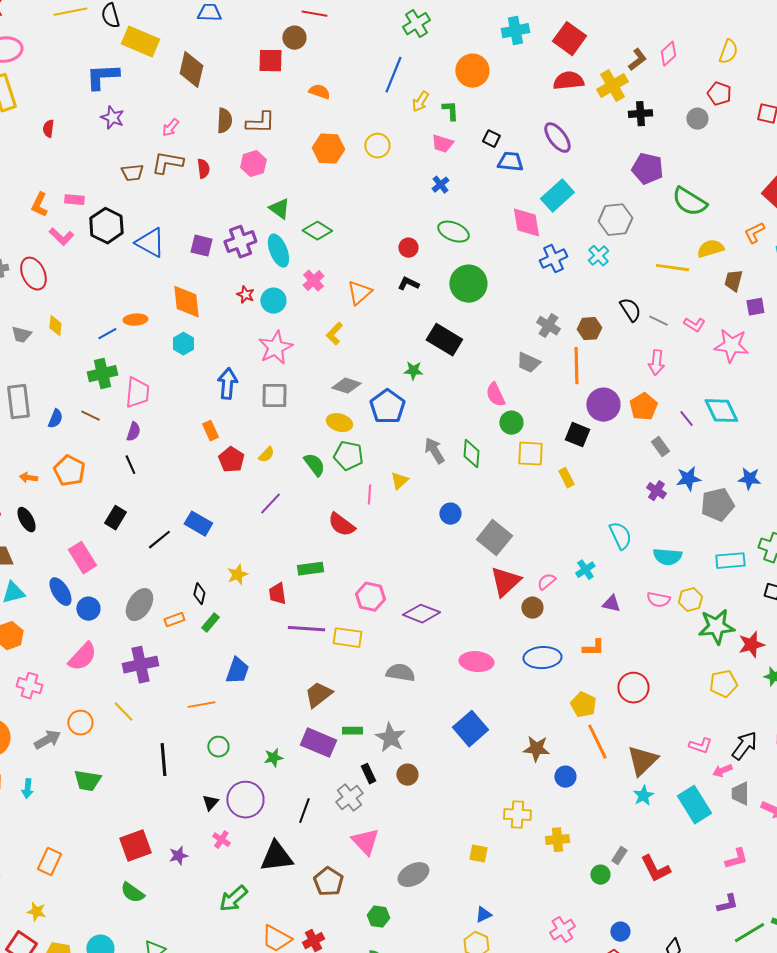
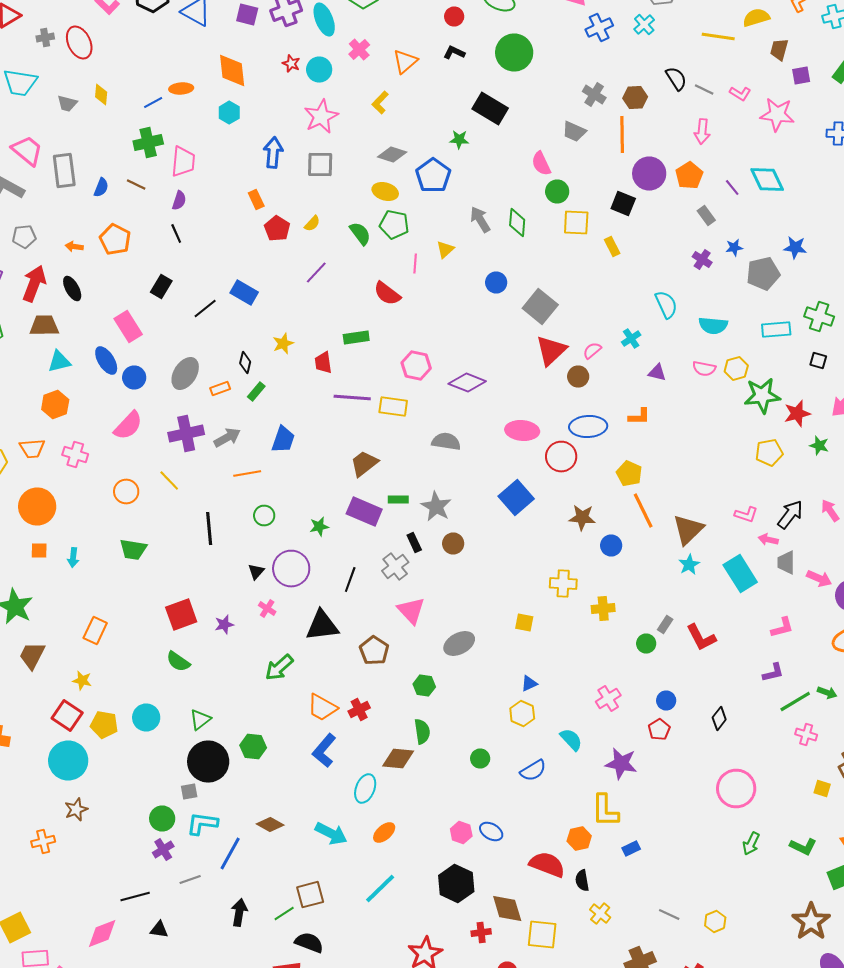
blue star: (688, 479) -> (734, 248), size x0.7
red circle: (633, 688) -> (561, 456), moved
gray arrow: (47, 740) -> (227, 438), moved
pink arrow: (722, 771) -> (768, 540), turned 36

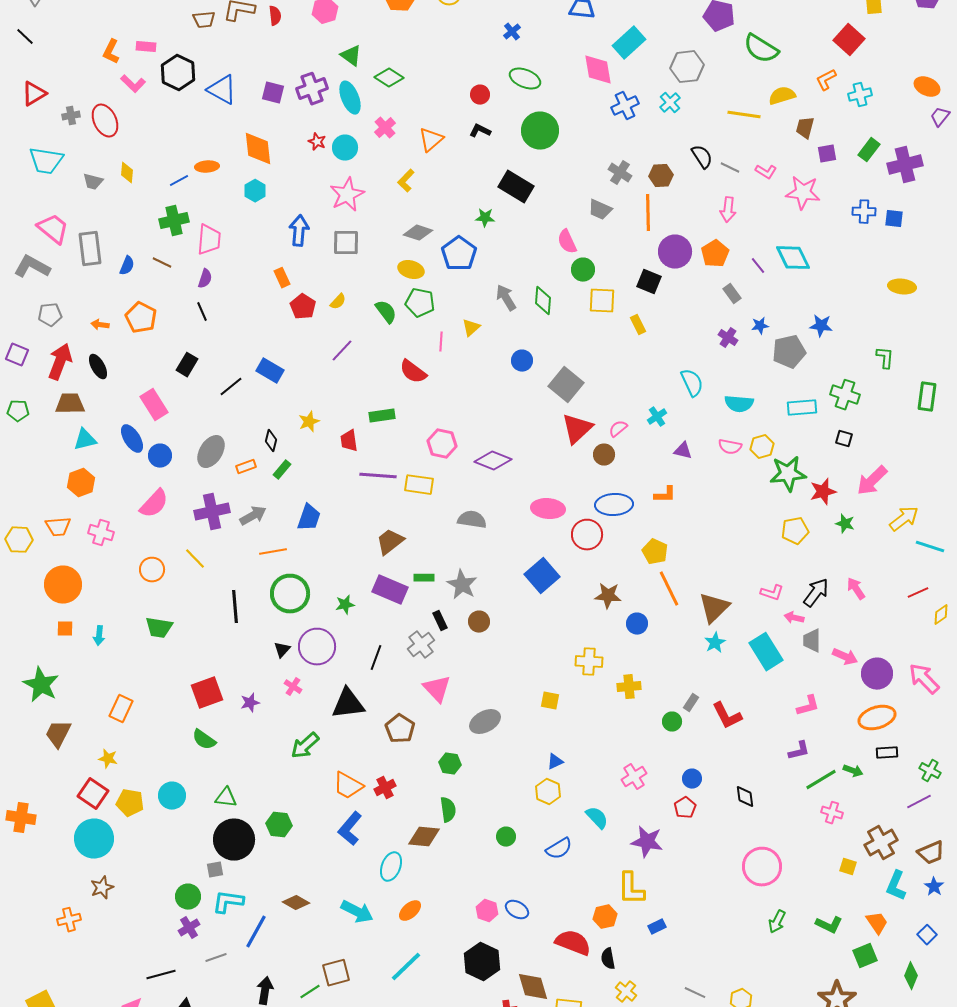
green circle: (264, 516) -> (290, 594), size x1.8
black diamond: (719, 718) -> (745, 797), turned -45
green triangle: (200, 720) -> (226, 798), turned 45

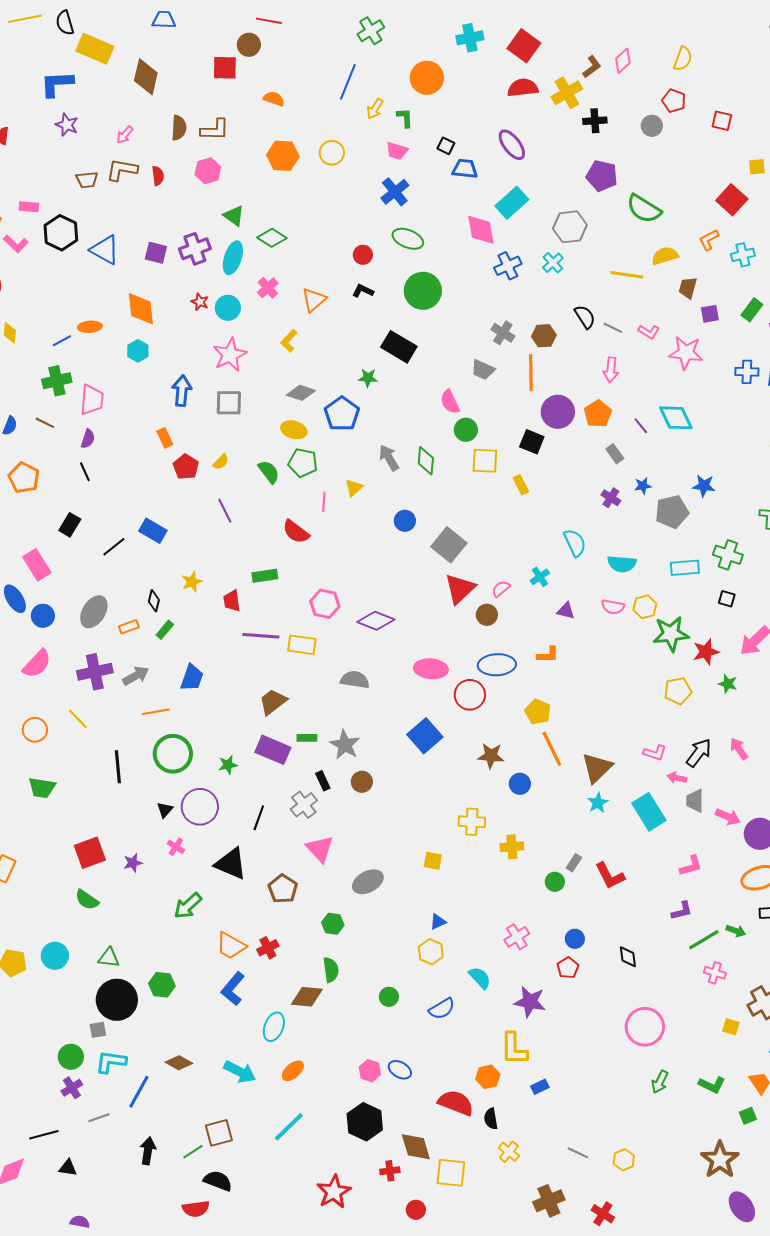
blue cross: (512, 32) -> (395, 192), size x1.6
cyan ellipse: (350, 98) -> (233, 258), turned 40
purple line: (342, 351) -> (225, 511), turned -70
black triangle: (348, 704) -> (231, 864), turned 30
green square: (865, 956) -> (748, 1116), size x0.7

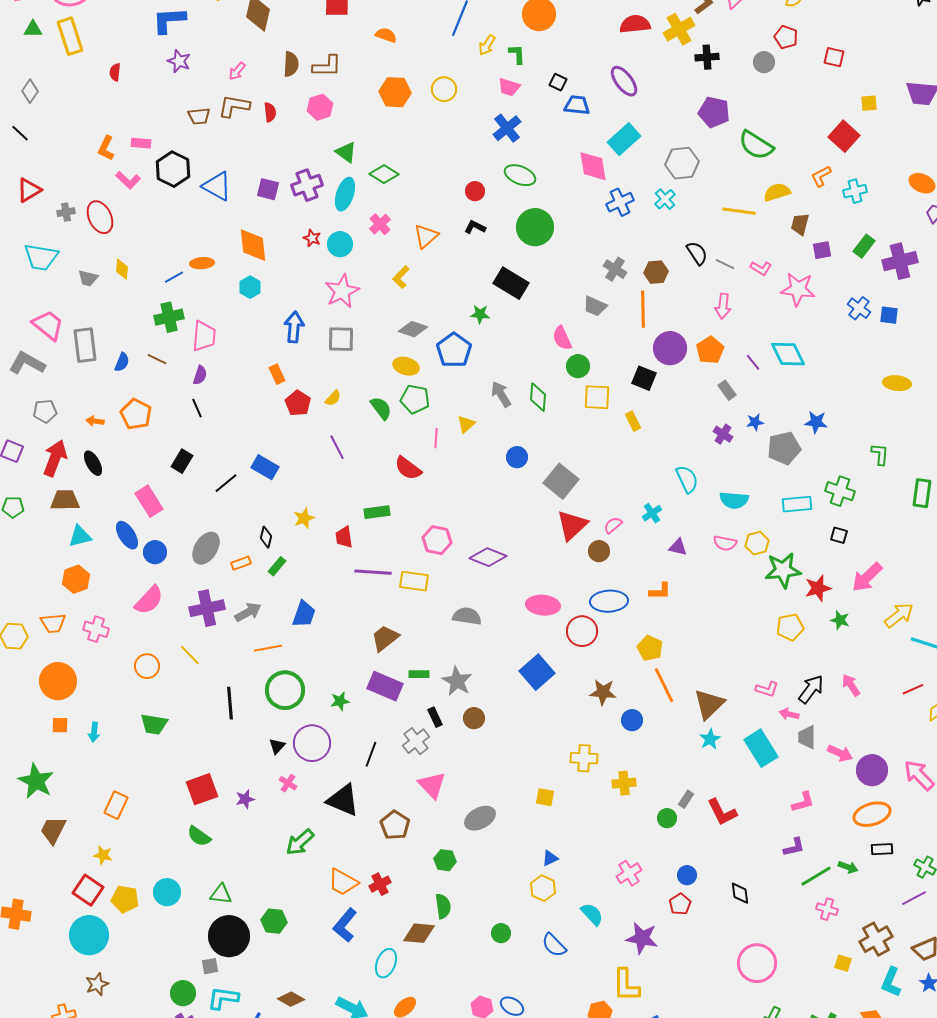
blue cross: (747, 372) -> (859, 308), turned 35
blue semicircle: (442, 1009) -> (554, 945), turned 76

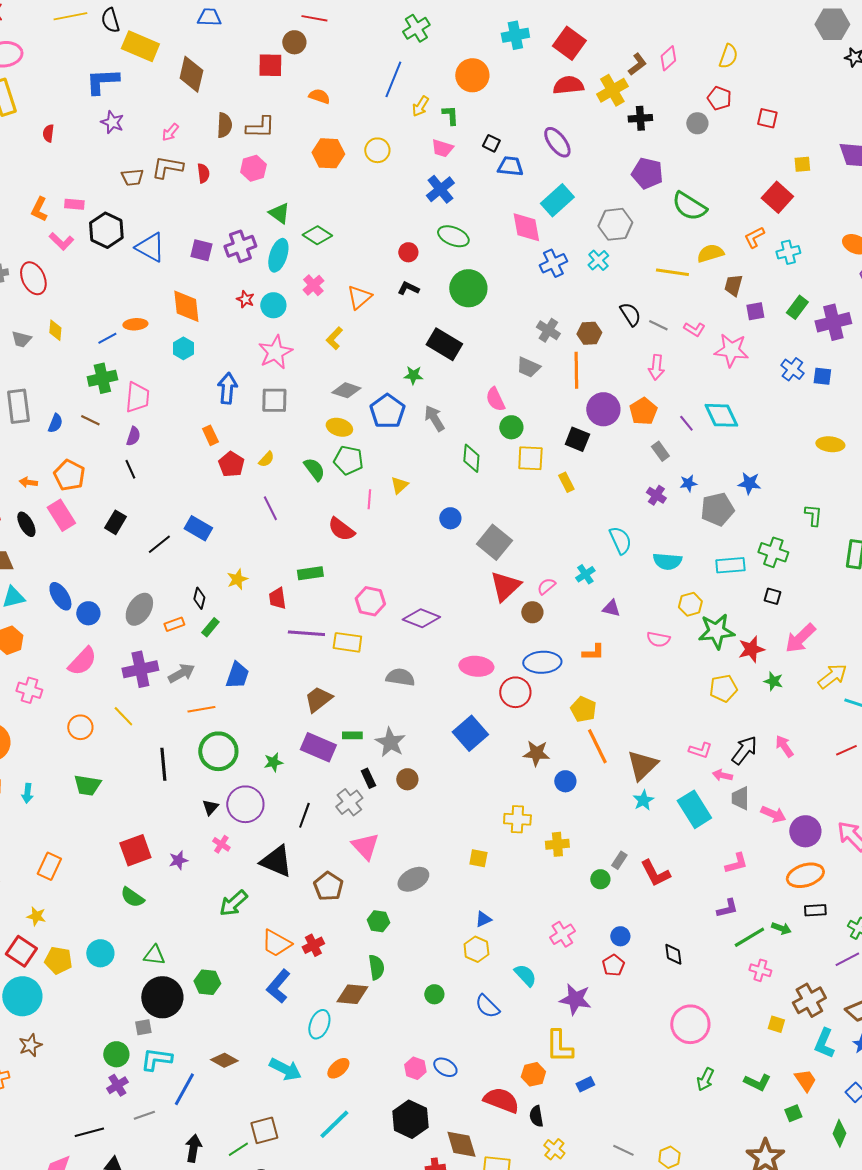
gray arrow: (501, 394) -> (434, 418), moved
pink rectangle: (149, 501) -> (61, 515), moved
pink semicircle: (725, 543) -> (658, 639), moved

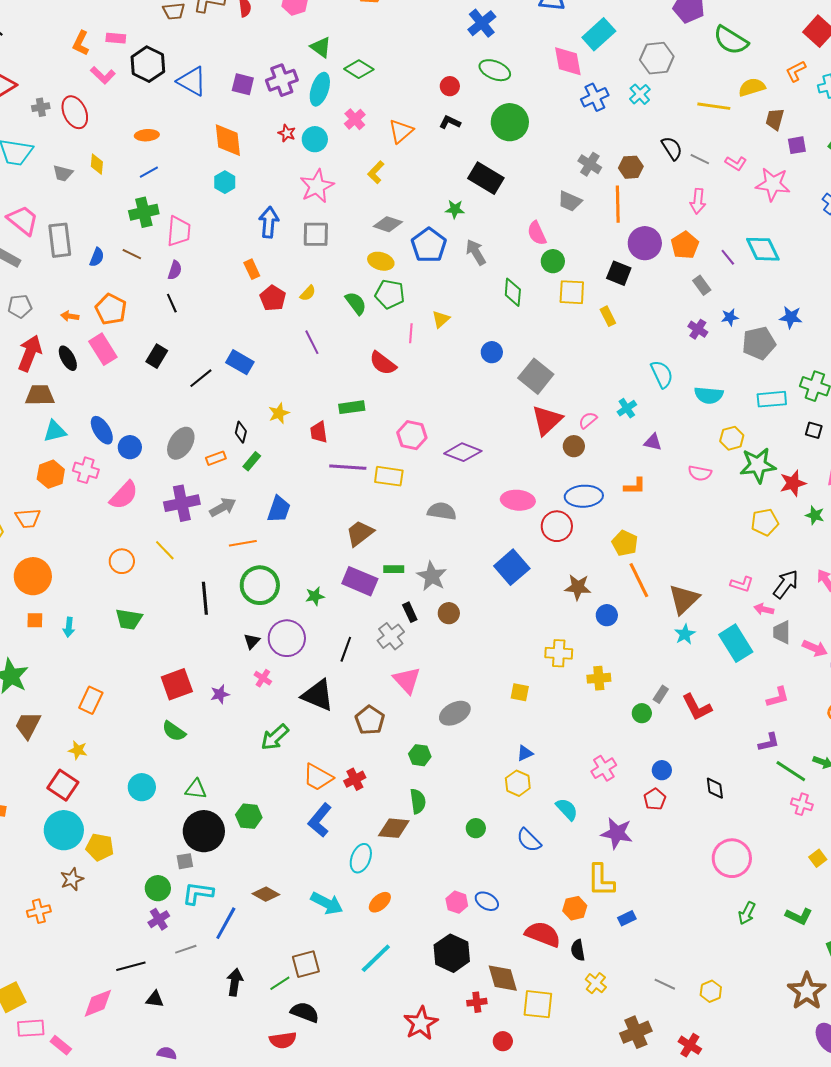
orange ellipse: (135, 324) -> (147, 135), moved
pink cross: (29, 690) -> (86, 470), moved
green line: (749, 937) -> (791, 771), turned 64
yellow pentagon: (58, 960) -> (100, 847), moved
yellow square: (776, 1024) -> (818, 858), turned 36

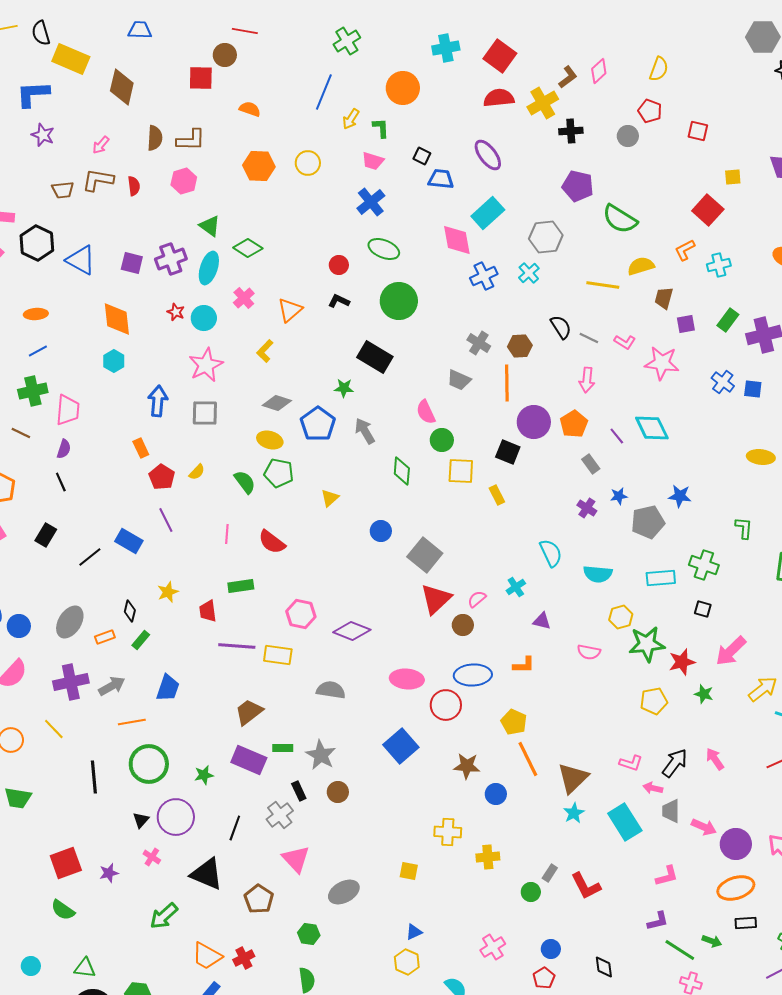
pink line: (411, 333) -> (227, 534), moved
purple line: (312, 342) -> (166, 520), moved
cyan circle: (142, 787) -> (31, 966), size x0.7

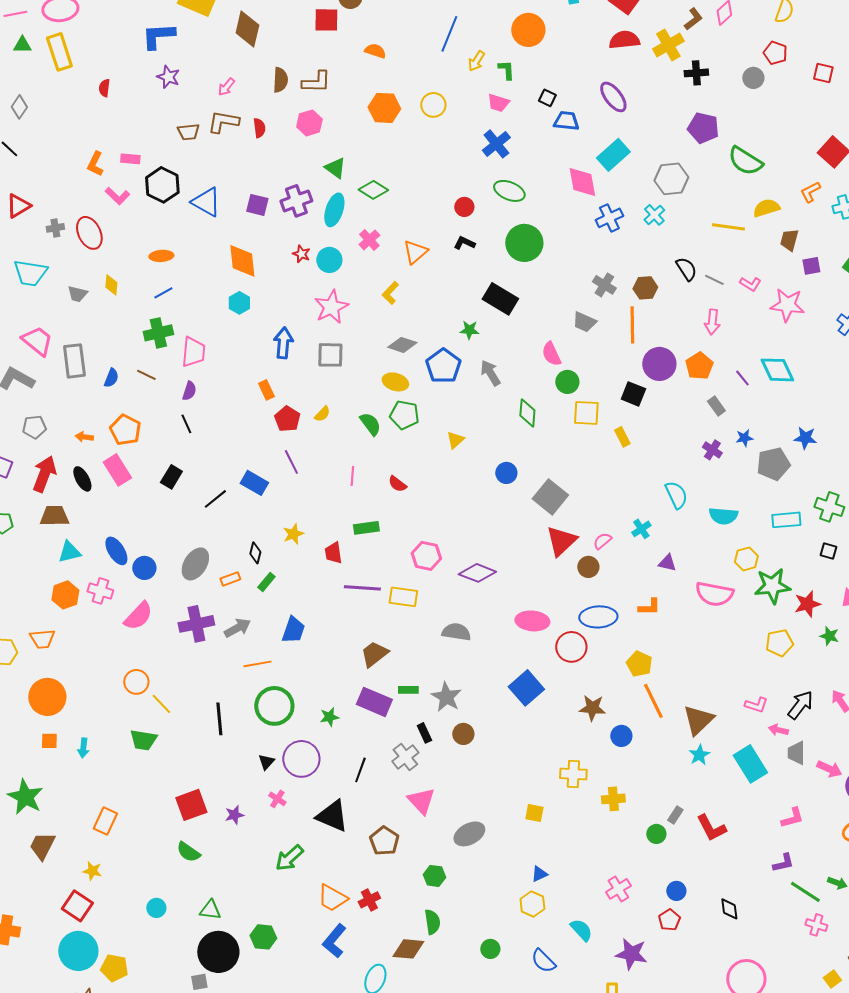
red semicircle: (272, 542) -> (397, 484), size x0.7
pink semicircle: (589, 652) -> (714, 594), size x1.6
yellow line: (54, 729) -> (161, 704), moved

